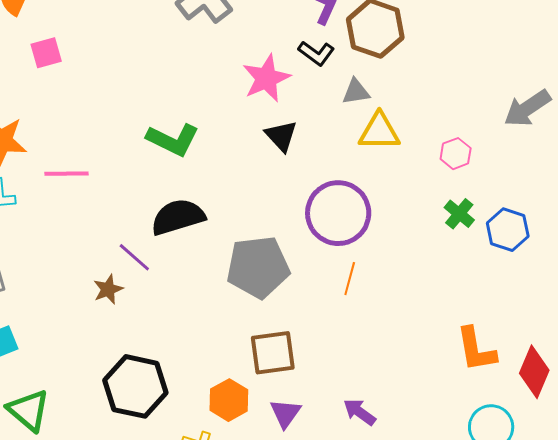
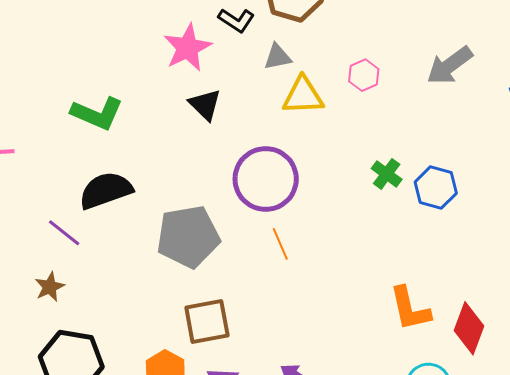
pink hexagon: (456, 154) -> (364, 75), moved
orange line: (350, 279) -> (280, 244), turned -36
brown star: (108, 289) -> (50, 287), moved

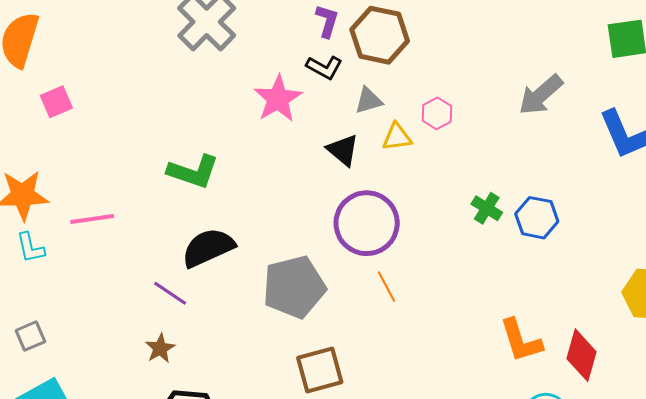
pink hexagon: (364, 75) -> (437, 113), moved
yellow triangle: (303, 96) -> (397, 137), size x0.7
black triangle: (205, 105) -> (343, 150), moved

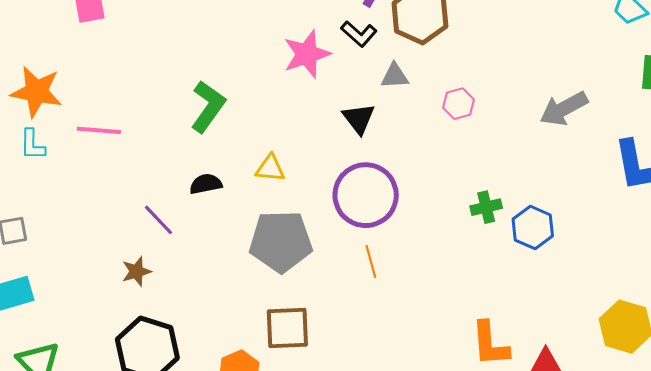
yellow triangle: (397, 137) -> (270, 168), moved
green L-shape: (193, 172) -> (208, 107), turned -86
green cross: (487, 208) -> (486, 207), turned 32
black semicircle: (208, 248) -> (206, 184), size x0.6

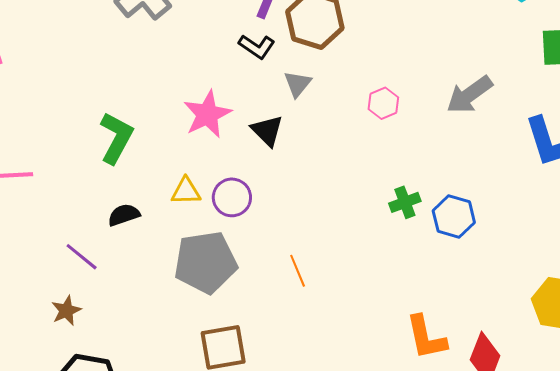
pink star: (307, 54) -> (207, 114), moved
gray triangle: (395, 76) -> (298, 84), turned -40
pink hexagon: (459, 104) -> (383, 103), moved
purple circle: (366, 195) -> (232, 197), moved, size x0.6

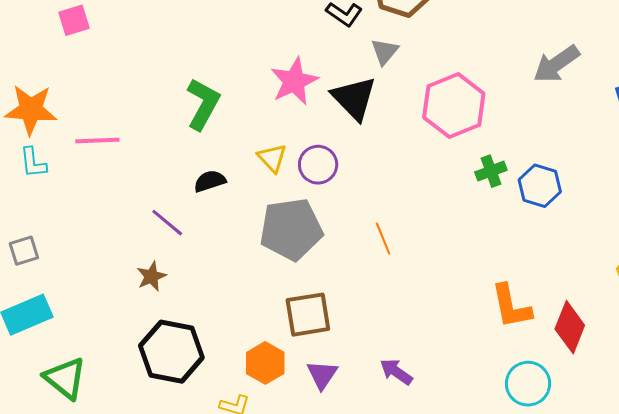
pink hexagon: (383, 103) -> (454, 106), moved, size x2.0
black triangle: (267, 131) -> (354, 98), size x1.4
yellow triangle: (186, 191) -> (272, 158), turned 48

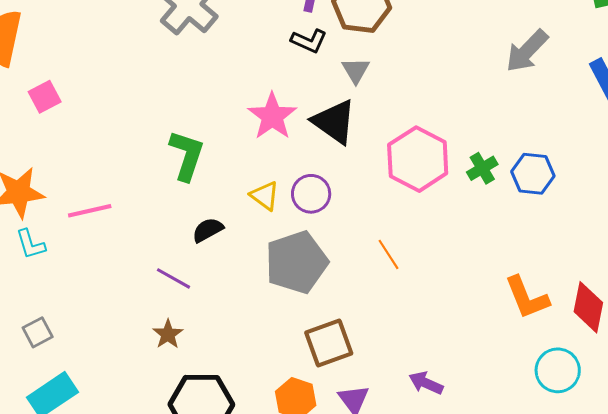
pink hexagon: (454, 106) -> (418, 159), moved

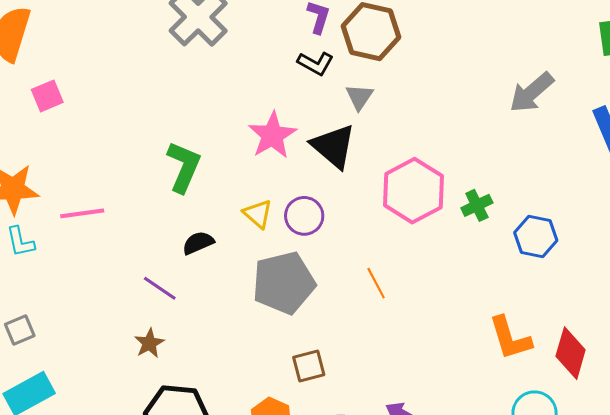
blue hexagon: (533, 174) -> (536, 237), moved
brown square: (329, 343) -> (309, 366), size x0.7

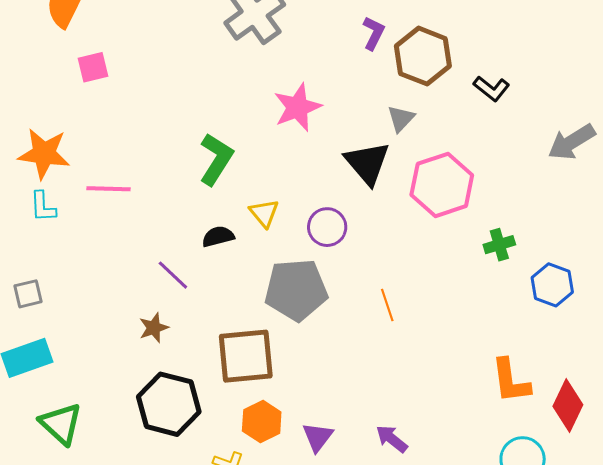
black L-shape: (315, 63) -> (492, 89), moved
pink star: (272, 135) -> (297, 107), moved
pink hexagon: (413, 191) -> (442, 185), moved
yellow triangle: (258, 214) -> (264, 213), moved
brown square: (309, 366) -> (246, 356), moved, size x1.8

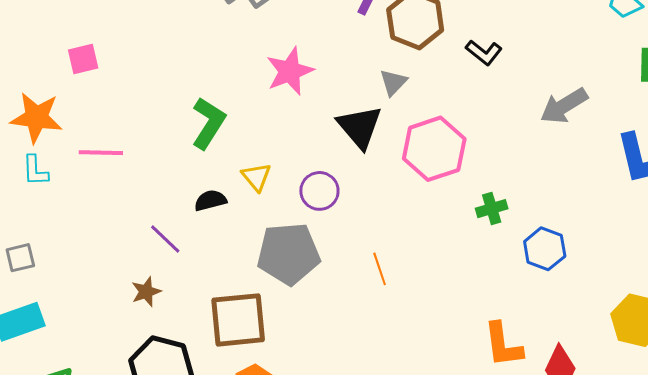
pink square: (93, 67) -> (83, 59), moved

